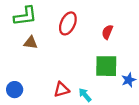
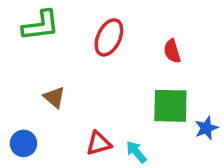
red semicircle: (107, 32) -> (172, 51), turned -40
brown triangle: (31, 43) -> (54, 97), moved, turned 32

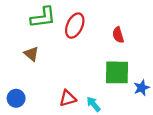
green L-shape: (41, 25) -> (43, 17), moved
brown triangle: (54, 97) -> (31, 54), moved

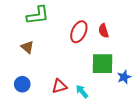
red ellipse: (75, 26) -> (79, 32), moved
blue circle: (16, 98) -> (22, 84), moved

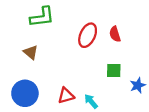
green square: (102, 64) -> (114, 71), size x0.6
blue circle: (22, 84) -> (25, 93), size x1.5

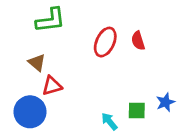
green square: (114, 71) -> (137, 110), moved
red triangle: (66, 96) -> (52, 86), moved

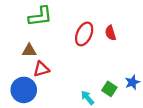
brown triangle: (37, 63) -> (29, 50), turned -40
green square: (137, 110) -> (109, 89), turned 32

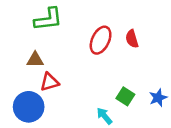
green square: (109, 89) -> (125, 96), moved

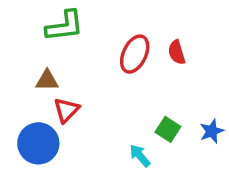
red triangle: (50, 82) -> (66, 110), turned -30

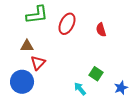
red ellipse: (135, 54) -> (67, 24), moved
blue star: (212, 131) -> (121, 88), moved

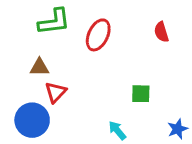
red semicircle: (101, 30) -> (161, 32), moved
green square: (96, 74) -> (141, 94), moved, turned -32

